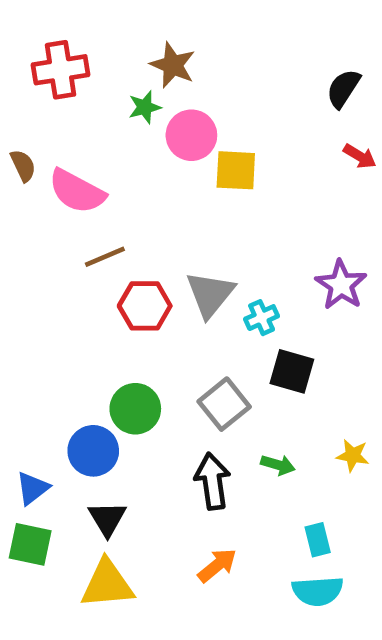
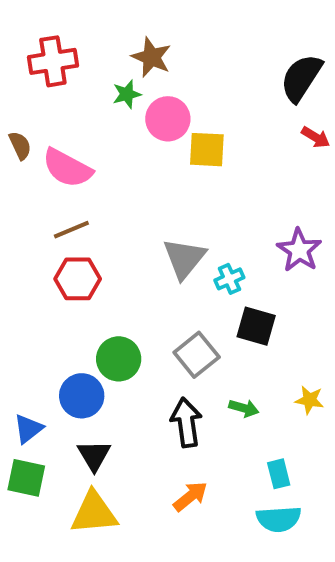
black semicircle: (343, 88) -> (301, 78), size x1.4
brown line: (105, 257) -> (71, 230), moved
red hexagon: (145, 306) -> (78, 279), moved

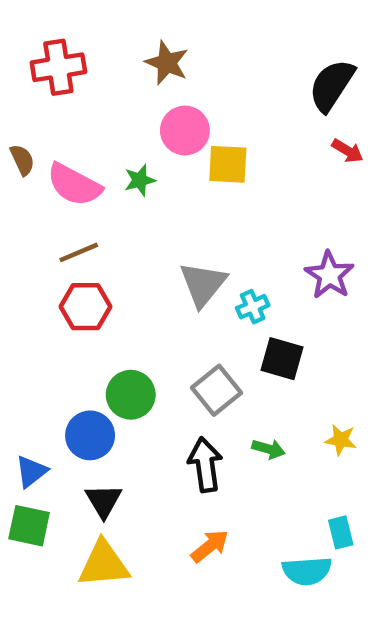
green star: (127, 94) -> (140, 180), moved
cyan rectangle: (279, 474) -> (341, 532), moved

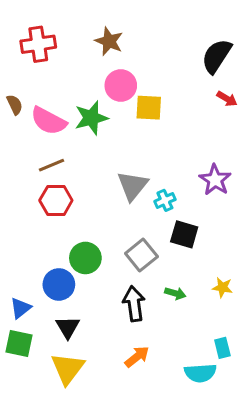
green star: (140, 180) -> (91, 118), size x1.6
yellow triangle: (104, 564) -> (68, 369), turned -48

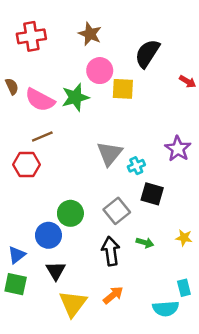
black semicircle: (217, 56) -> (147, 53), moved
red hexagon: (56, 200) -> (26, 165), moved
yellow triangle: (68, 369) -> (73, 304), moved

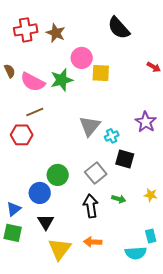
brown star: (90, 34) -> (56, 33), moved
black semicircle: (147, 53) -> (119, 28), moved, turned -75
orange arrow: (113, 295) -> (93, 242), turned -138

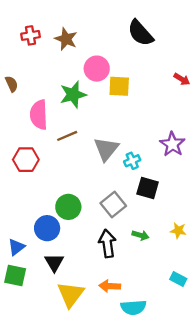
red cross: (26, 30) -> (30, 35), size x0.7
pink semicircle: (33, 82) -> (39, 115), moved, turned 60
brown line: (35, 112) -> (67, 136), moved
cyan rectangle: (151, 236) -> (178, 279), turned -48
cyan semicircle: (136, 253) -> (133, 307), moved

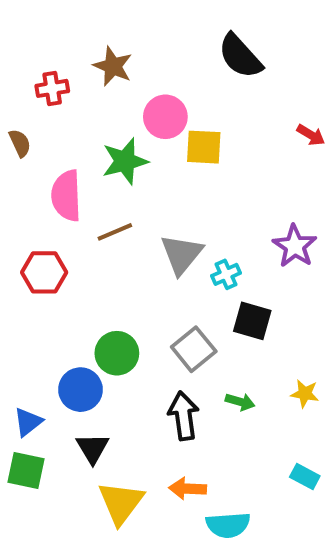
red cross: (30, 35) -> (52, 88), moved

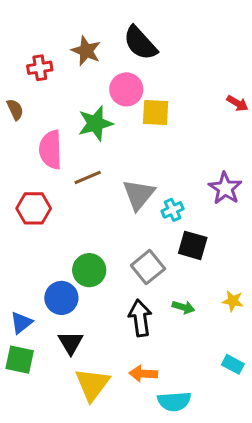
black semicircle: (240, 56) -> (140, 43), moved

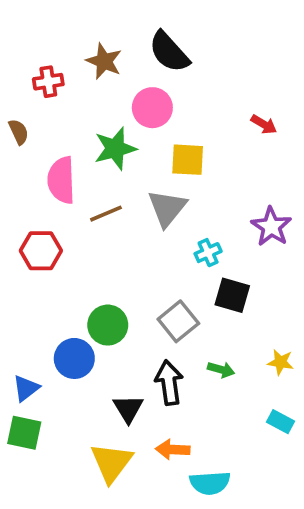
red arrow: (237, 103) -> (264, 124), moved
yellow square: (156, 113) -> (188, 160), moved
gray triangle: (139, 194) -> (167, 208), moved
black triangle: (71, 343) -> (128, 409), moved
cyan rectangle: (233, 364) -> (281, 422), moved

